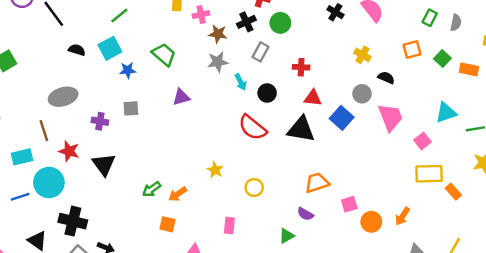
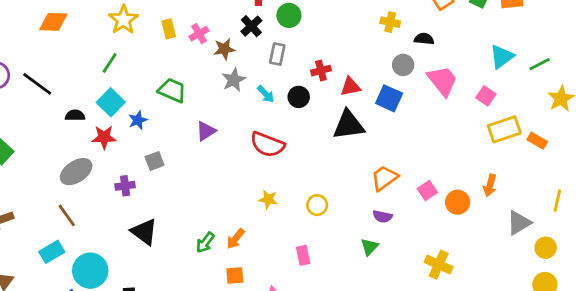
red cross: (301, 67) -> (321, 71), moved
red semicircle: (253, 128) -> (267, 145), moved
red star: (69, 151) -> (104, 137), moved

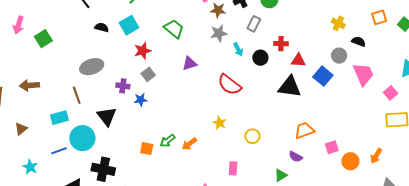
blue star: (138, 120) -> (141, 100), moved
red star: (104, 137) -> (143, 51), moved, turned -30
gray square: (155, 161) -> (148, 74), turned -32
black triangle: (144, 232) -> (107, 116), moved
orange square: (235, 275) -> (147, 149), moved

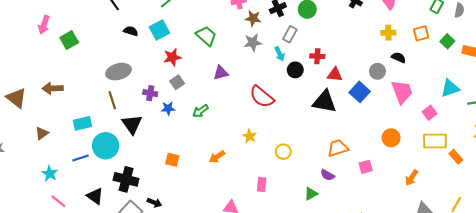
yellow cross: (338, 23) -> (388, 33), moved, turned -32
cyan arrow: (238, 49) -> (280, 54), moved
brown line: (77, 95) -> (112, 100), moved
green arrow: (168, 141) -> (200, 111), moved
orange circle: (350, 161) -> (391, 138), moved

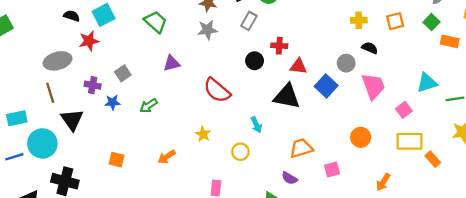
green square: (447, 41) -> (432, 22), moved
cyan arrow: (280, 54) -> (256, 125), moved
red star: (172, 57) -> (89, 41), moved

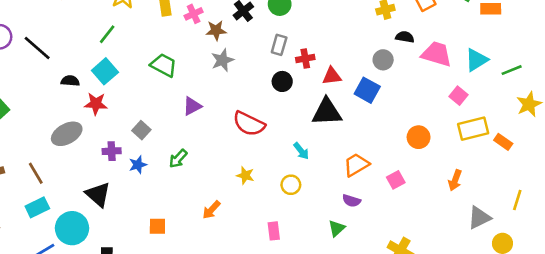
gray rectangle: (249, 21) -> (279, 45), moved
red star: (89, 41) -> (96, 104), turned 30
pink trapezoid: (373, 86) -> (437, 54), moved, turned -40
brown line: (50, 93) -> (36, 173), moved

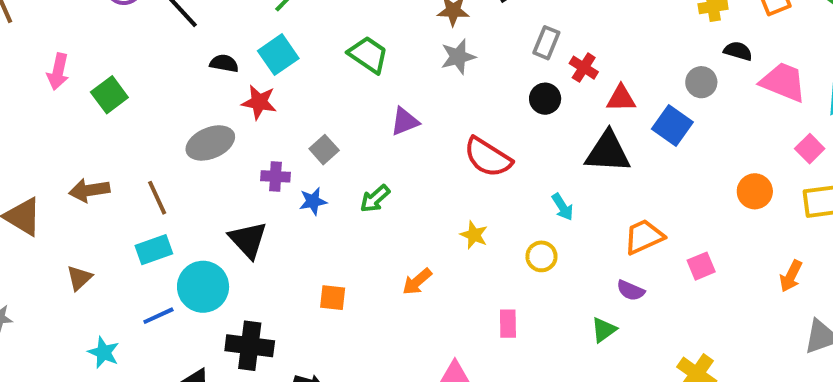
red cross: (305, 58) -> (584, 68), turned 36
orange circle: (419, 137) -> (755, 191), moved

